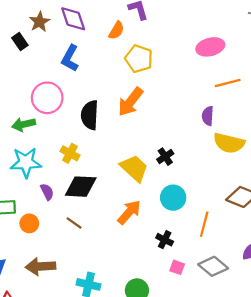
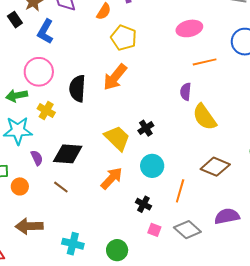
blue L-shape: (70, 58) -> (45, 32), moved
yellow semicircle: (229, 143) -> (204, 117), turned 40
yellow cross: (70, 153) -> (46, 111), moved

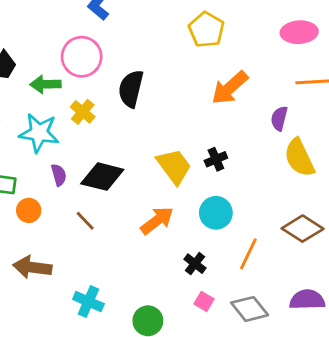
orange arrow: (115, 77) -> (230, 88), moved

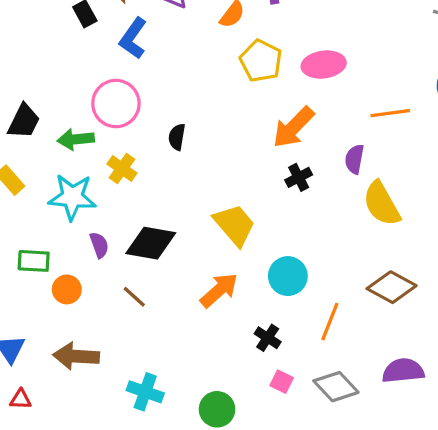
pink ellipse: (299, 32) -> (324, 65), moved
black semicircle: (131, 89) -> (177, 137), size x0.6
black cross: (216, 159) -> (299, 177), moved

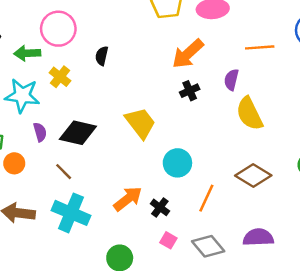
orange arrow: (219, 290) -> (128, 199), moved
cyan cross: (145, 392) -> (71, 213), moved, size x1.4

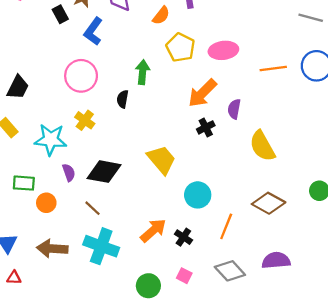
orange line: (260, 47) -> (273, 69), moved
green arrow: (27, 53) -> (143, 72), moved, turned 100
purple semicircle: (231, 80) -> (234, 109), moved
pink square: (168, 240) -> (184, 276), moved

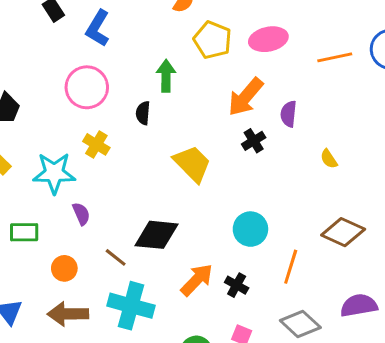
yellow semicircle: (262, 146) -> (329, 159), size x0.5
yellow trapezoid: (162, 160) -> (192, 164), moved
black diamond: (104, 172) -> (156, 235), moved
orange circle: (46, 203) -> (64, 268), moved

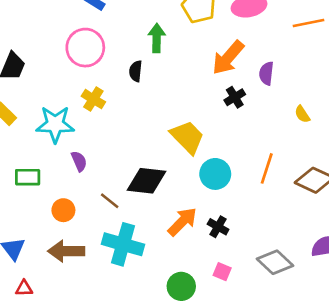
yellow trapezoid: (192, 164) -> (187, 137), moved
cyan circle: (250, 229) -> (215, 174), moved
orange line: (291, 267) -> (267, 168), moved

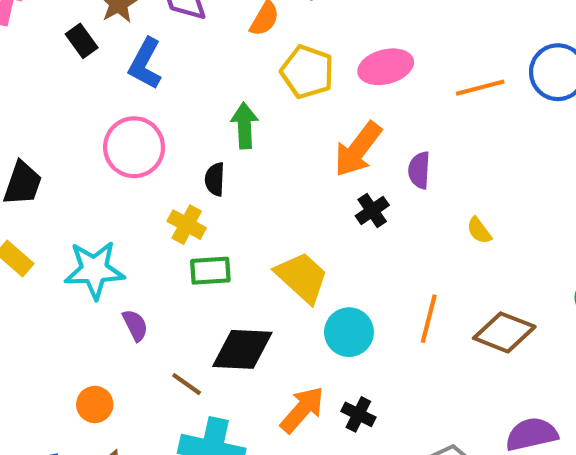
yellow cross: (93, 99) -> (187, 225), moved
green rectangle: (28, 177) -> (210, 271), moved
orange circle: (63, 210) -> (95, 404), moved

